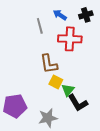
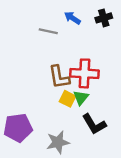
gray line: (40, 26) -> (48, 31), turned -63
red cross: (70, 39) -> (84, 73), moved
green triangle: (68, 90) -> (81, 98), moved

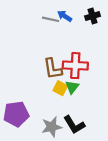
gray line: (48, 31) -> (51, 19), moved
black L-shape: (94, 124) -> (74, 125), moved

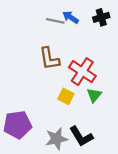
red cross: (75, 66) -> (82, 72), turned 30
brown L-shape: (53, 69) -> (49, 59), moved
green triangle: (72, 87) -> (94, 95), moved

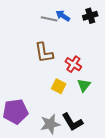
red cross: (82, 72) -> (73, 64), size x0.7

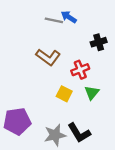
black cross: (90, 16) -> (99, 42), moved
brown L-shape: (44, 53) -> (48, 57), turned -45
red cross: (73, 64) -> (80, 70), turned 35

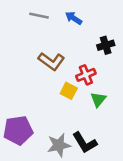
gray line: (54, 20) -> (39, 16), moved
yellow square: (64, 94) -> (69, 91), moved

